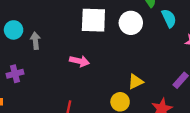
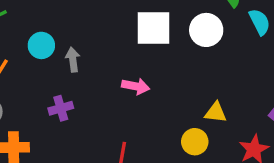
purple cross: (15, 74) -> (61, 108), moved
yellow triangle: (136, 82) -> (216, 112), turned 35

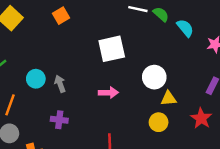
white circle: (206, 30) -> (154, 77), moved
purple cross: (61, 108) -> (59, 120), turned 35

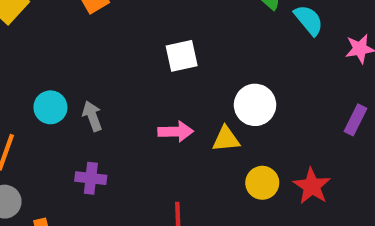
white square: (112, 49) -> (182, 56), size x0.7
yellow triangle: (169, 98) -> (226, 139), moved
red star: (201, 118) -> (312, 186), moved

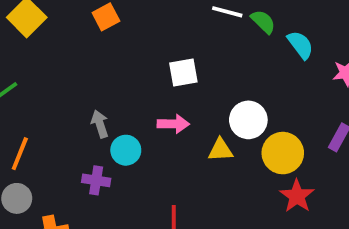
cyan circle: (50, 107) -> (126, 150), moved
pink arrow: (176, 132) -> (173, 124), moved
yellow circle: (262, 183) -> (283, 153), moved, size x1.4

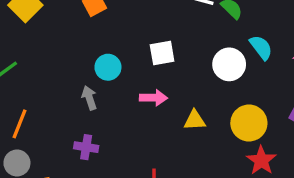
cyan semicircle: (300, 45) -> (261, 47), moved
white circle: (248, 120) -> (229, 64), moved
cyan circle: (126, 150) -> (108, 67), moved

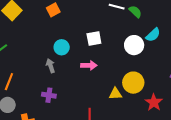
cyan semicircle: (261, 47) -> (153, 35), turned 84
yellow triangle: (195, 120) -> (115, 94), moved
yellow circle: (249, 123) -> (133, 83), moved

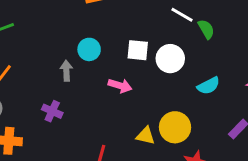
cyan semicircle: (153, 35) -> (209, 86), moved
white circle: (134, 45) -> (170, 59), moved

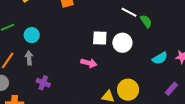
cyan circle: (89, 49) -> (32, 35), moved
gray arrow: (66, 71) -> (29, 58), moved
cyan semicircle: (209, 86) -> (160, 58), moved

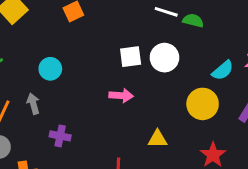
green semicircle: (146, 21) -> (193, 21), turned -32
cyan circle: (32, 35) -> (50, 69), moved
yellow circle: (128, 90) -> (203, 104), moved

